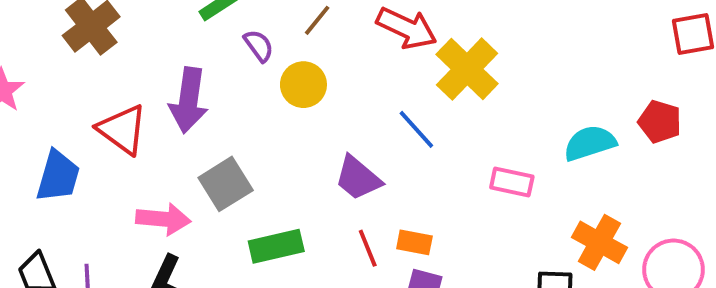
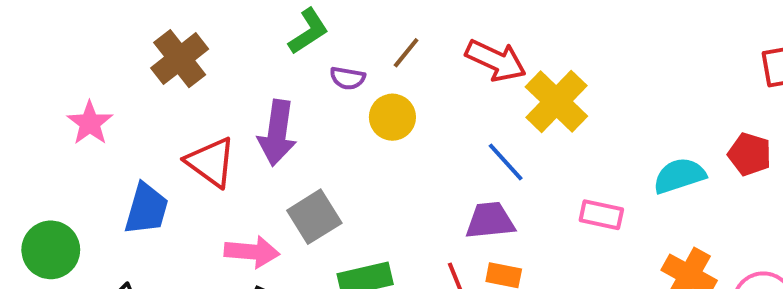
purple semicircle: (259, 46) -> (347, 78), turned 136
purple trapezoid: (358, 178) -> (490, 221), moved, turned 134

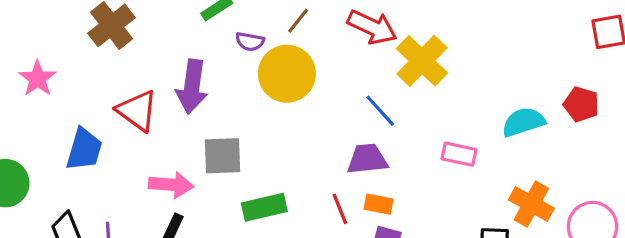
yellow circle: (392, 117) -> (287, 74), size x1.5
gray square: (314, 217) -> (223, 156), turned 30

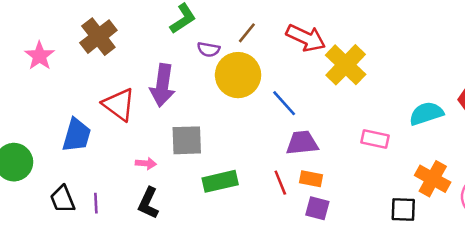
pink star: (37, 79) -> (40, 56), moved
blue line: (380, 111) -> (284, 103), moved
pink arrow: (171, 185) -> (146, 163), size x0.6

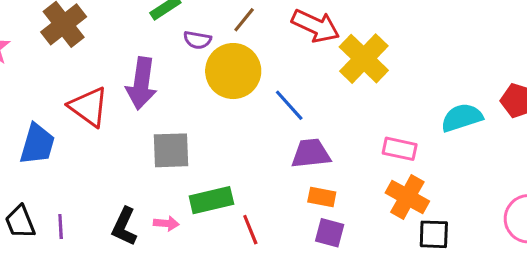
pink arrow: (146, 163) -> (166, 223), moved
orange cross: (433, 179) -> (407, 197), moved
red line: (280, 183) -> (250, 230), moved

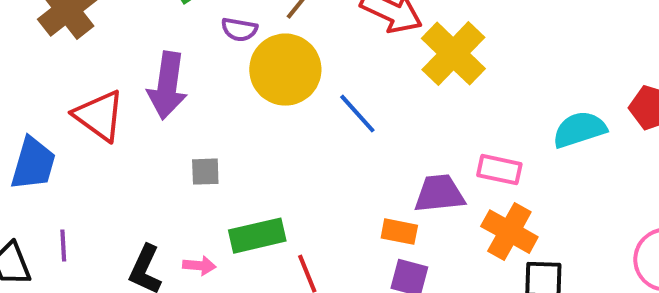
gray square: (171, 150) -> (205, 172), size x0.6
purple trapezoid: (311, 153) -> (439, 194), moved
purple line: (61, 227) -> (63, 246), moved

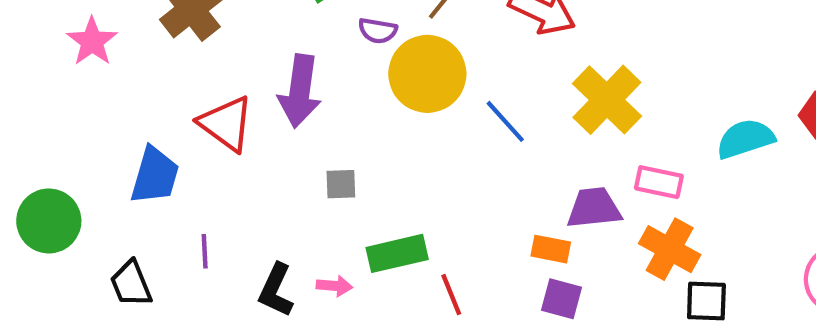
yellow cross: (453, 54) -> (607, 100), moved
purple line: (63, 246) -> (205, 251), moved

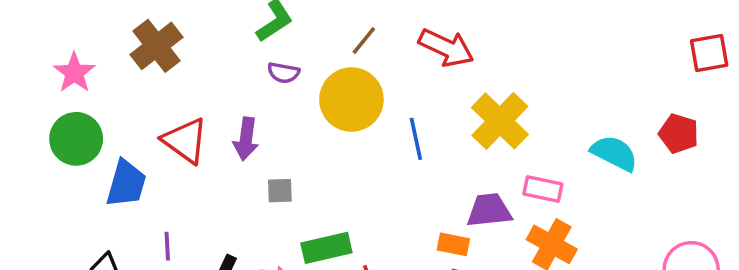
purple semicircle: (378, 31) -> (284, 73), moved
purple arrow: (300, 91) -> (246, 139), moved, size x0.7
blue line: (505, 121) -> (416, 139), turned 30
cyan semicircle: (745, 139) -> (614, 153), turned 45
green circle: (49, 221) -> (76, 139), moved

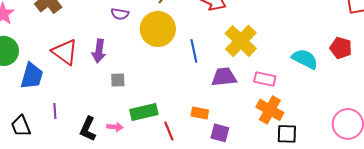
purple trapezoid: (489, 210) -> (224, 77), moved
orange rectangle: (453, 244) -> (200, 113), moved

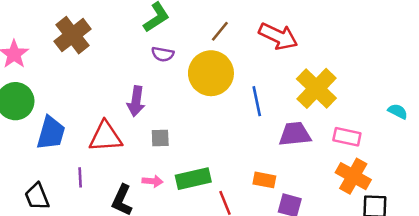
red triangle: (65, 52) -> (106, 137), moved, turned -40
cyan semicircle: (305, 59) -> (398, 111), size x0.6
pink arrow: (115, 127) -> (153, 181), moved

